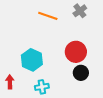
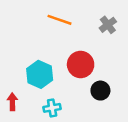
gray cross: (80, 11) -> (108, 25), moved
red circle: (76, 52) -> (81, 64), moved

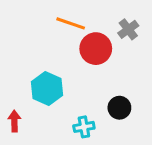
red circle: (81, 64) -> (96, 49), moved
cyan cross: (52, 108) -> (84, 127), moved

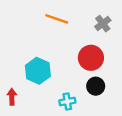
red circle: (96, 49) -> (91, 58), moved

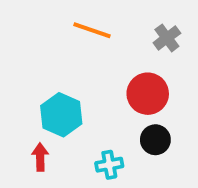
red arrow: (12, 97) -> (40, 157), moved

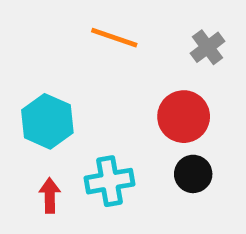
cyan hexagon: (61, 115) -> (47, 121), moved
cyan cross: (109, 165) -> (110, 181), moved, size x1.4

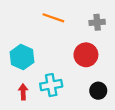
gray cross: (208, 47) -> (97, 22), turned 32
black circle: (193, 174) -> (98, 91), moved

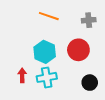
cyan hexagon: (22, 57) -> (45, 52), moved
red arrow: (23, 92) -> (22, 75), moved

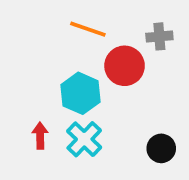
red circle: (78, 50) -> (125, 66), moved
cyan cross: (47, 77) -> (84, 139), turned -36

